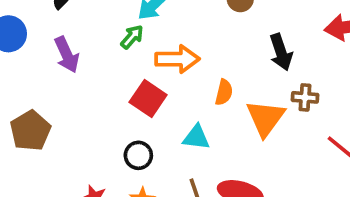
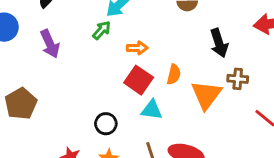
orange arrow: (177, 59) -> (137, 48), size x0.6
red square: (148, 99) -> (139, 80), moved

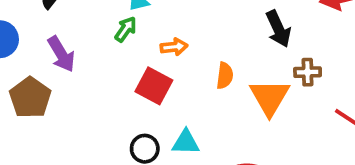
red square: (139, 80) -> (154, 86), moved
brown pentagon: (21, 104) -> (30, 98), moved
cyan triangle: (152, 110) -> (186, 142), moved

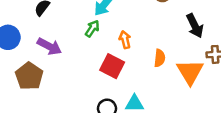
orange arrow: (174, 47) -> (125, 40), turned -96
purple arrow: (61, 54) -> (49, 46), turned -30

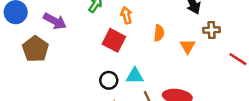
orange triangle: (190, 72) -> (188, 46), size x0.6

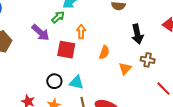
purple arrow: (55, 21) -> (40, 33), moved
red square: (114, 40) -> (66, 50), turned -30

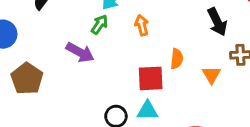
orange arrow: (81, 32) -> (142, 25), moved
red square: (66, 50) -> (151, 78), moved

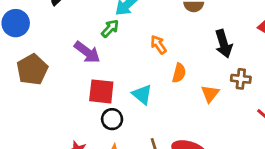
orange arrow: (142, 25) -> (158, 45), moved, turned -30
red square: (151, 78) -> (101, 91), moved
cyan triangle: (148, 111) -> (142, 94), moved, turned 30

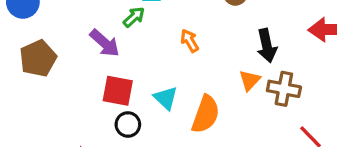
orange semicircle: (179, 73) -> (206, 114), moved, size x1.6
brown cross: (241, 79) -> (284, 89), size x1.4
orange triangle: (210, 94) -> (250, 80), moved

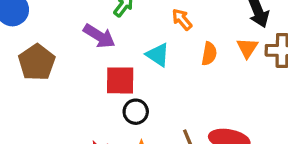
cyan triangle: (166, 98) -> (158, 55), moved
orange semicircle: (206, 114) -> (209, 54), moved, size x0.6

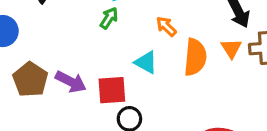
purple arrow: (99, 36) -> (71, 82), moved
orange semicircle: (209, 54) -> (195, 57), size x1.6

